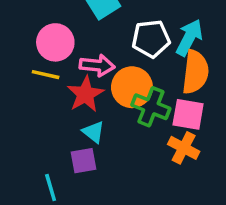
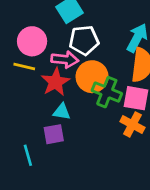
white pentagon: (151, 39) -> (84, 40), moved
cyan triangle: (93, 132) -> (62, 112), turned -30

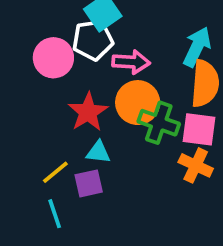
white pentagon: (84, 40) -> (93, 40), moved
pink arrow: (65, 59) -> (131, 62), moved
yellow line: (24, 66) -> (55, 172), moved, turned -50

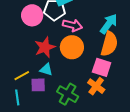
green cross: (159, 123) -> (68, 94), moved

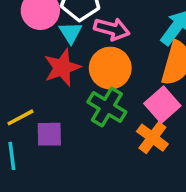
pink square: (102, 67) -> (162, 105), turned 30
cyan triangle: (46, 69) -> (70, 33), moved, turned 40
green cross: (68, 94) -> (107, 107), moved

